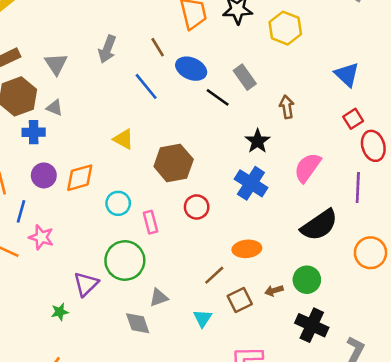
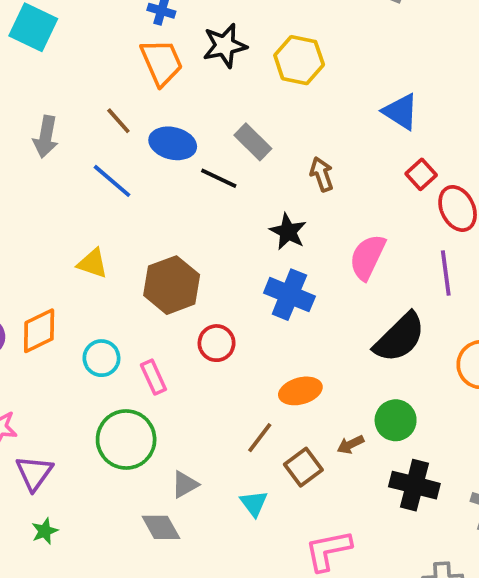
purple triangle: (86, 284) -> (34, 473), moved

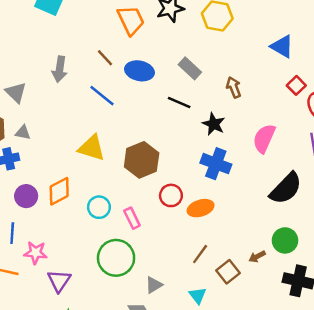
black line: (219, 178) -> (179, 103), moved
yellow triangle: (93, 263) -> (92, 148), size x1.4
orange ellipse: (300, 391) -> (201, 208), moved

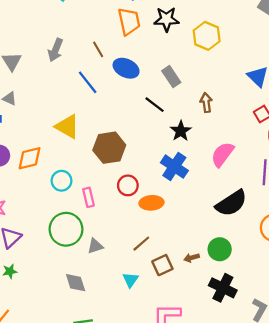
gray triangle: (154, 285) -> (95, 246), moved

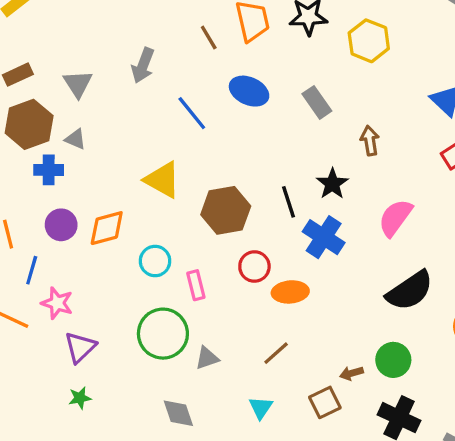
brown line: (98, 49) -> (209, 37), moved
black line: (155, 105) -> (289, 202), moved, turned 36
brown square: (162, 265) -> (325, 402), moved

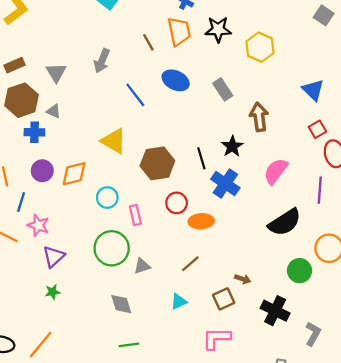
brown arrow: (370, 141) -> (259, 117), size x1.4
green circle: (393, 360) -> (300, 271), moved
brown arrow: (351, 373) -> (243, 279), turned -147
cyan triangle: (261, 408) -> (179, 302), turned 30

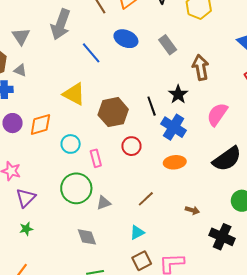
gray arrow: (102, 61) -> (61, 24), size x1.4
orange ellipse: (201, 221) -> (175, 162), moved
brown square: (224, 299) -> (142, 261), moved

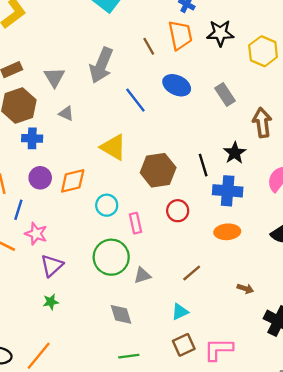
gray triangle: (20, 70) -> (66, 113), moved
blue cross: (174, 127) -> (228, 191), turned -30

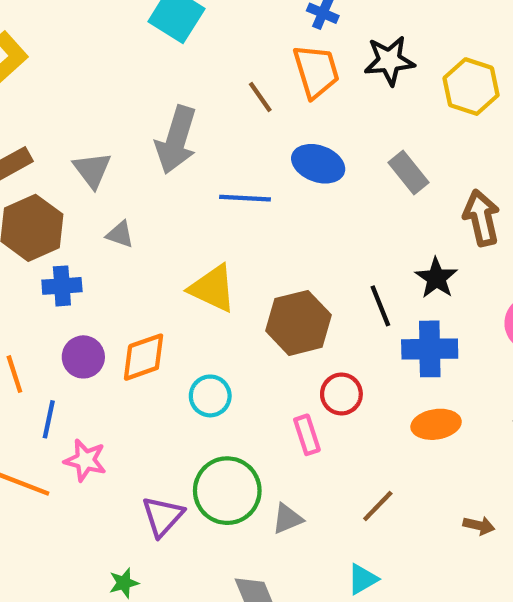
blue line: (135, 100) -> (245, 198), turned -44
pink rectangle: (135, 223) -> (307, 435), moved
purple triangle: (52, 266) -> (163, 516), moved

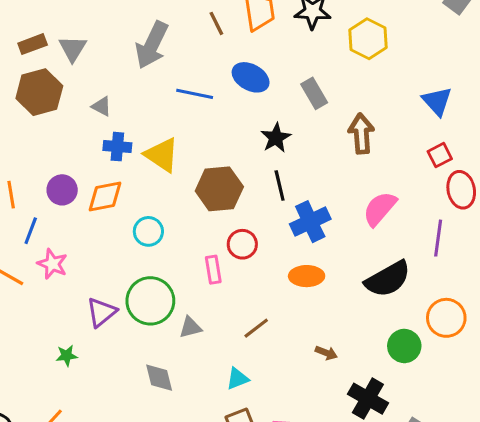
gray triangle: (92, 170) -> (73, 49), moved
black star: (436, 278) -> (276, 138), moved
blue cross: (62, 286) -> (117, 147), moved
blue cross: (430, 349) -> (310, 222), turned -33

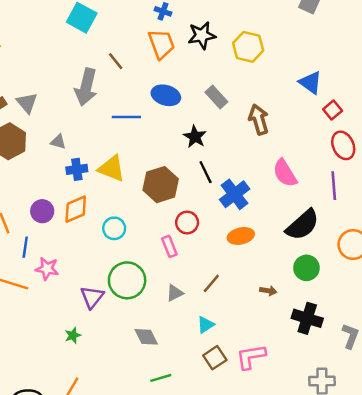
brown line: (216, 23) -> (116, 61), moved
red square: (440, 155) -> (333, 110), moved
pink semicircle: (380, 209) -> (285, 173), turned -60
gray triangle: (190, 327) -> (175, 293), moved
green circle: (404, 346) -> (306, 268), moved

